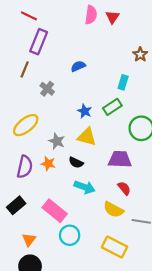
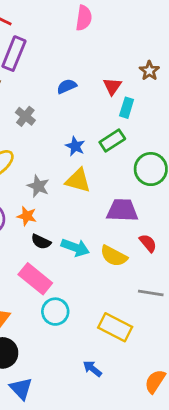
red triangle: (112, 17) -> (112, 86), moved
black semicircle: (76, 163) -> (41, 242), moved
red semicircle: (124, 188) -> (148, 243), moved
yellow semicircle: (113, 210) -> (114, 256), moved

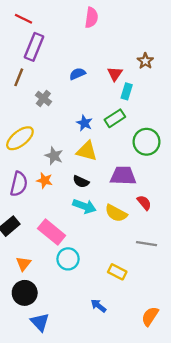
black semicircle: (41, 242) -> (81, 182), moved
yellow rectangle: (115, 327) -> (117, 272), size x0.7

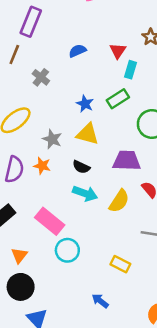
yellow semicircle: (116, 213) -> (119, 201), turned -85

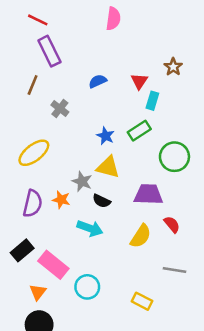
purple rectangle: (31, 22) -> (49, 51), turned -48
gray star: (52, 139) -> (82, 181), moved
cyan arrow: (85, 193) -> (90, 228), moved
pink rectangle: (50, 221) -> (53, 265), moved

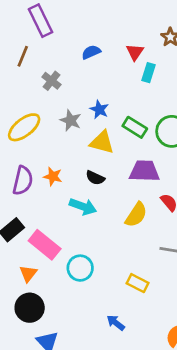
green rectangle: (139, 131) -> (135, 127), moved, turned 65
gray star: (82, 181) -> (71, 120), moved

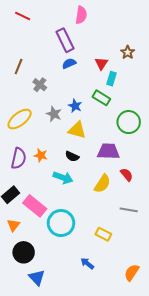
purple rectangle: (41, 21) -> (65, 40), moved
green rectangle: (135, 127) -> (101, 98), moved
cyan circle: (80, 268) -> (61, 223), size x1.4
orange triangle: (28, 273) -> (14, 225), moved

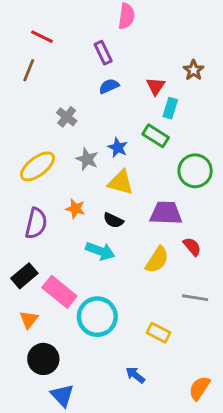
red line: (23, 16) -> (42, 37), moved
purple rectangle: (65, 40) -> (103, 53), size x0.7
brown line: (19, 66) -> (29, 70), moved
orange star: (41, 155) -> (75, 209), moved

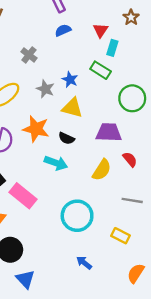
orange star: (75, 209) -> (36, 129), size x1.6
cyan circle: (97, 317) -> (77, 216), moved
yellow rectangle: (159, 333) -> (120, 236), moved

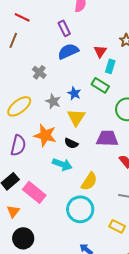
blue semicircle: (63, 30) -> (68, 51), size x1.5
yellow triangle: (72, 108) -> (76, 117), turned 48
yellow semicircle: (102, 170) -> (89, 181), moved

